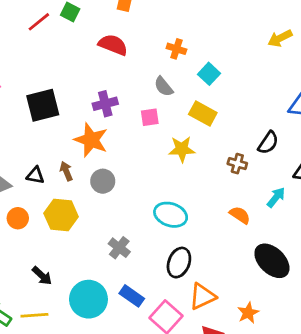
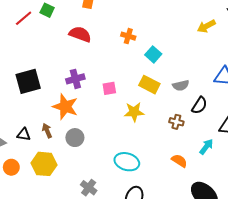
gray semicircle: (164, 87) -> (181, 85), moved, turned -63

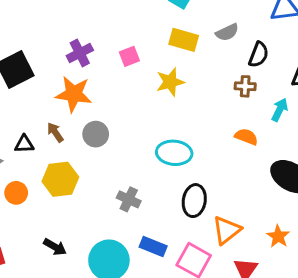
brown cross: (176, 122) -> (245, 86), moved

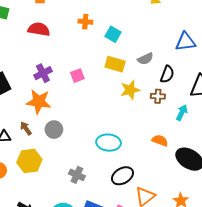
yellow star: (170, 82) -> (130, 90), moved
orange semicircle: (246, 137) -> (160, 140), moved
black ellipse: (194, 201) -> (122, 176), turned 50

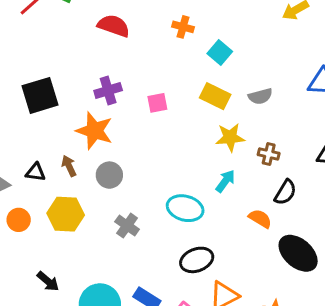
black semicircle: (167, 74) -> (285, 192), moved
cyan arrow: (182, 113) -> (225, 181), moved
gray cross: (77, 175) -> (127, 226), moved

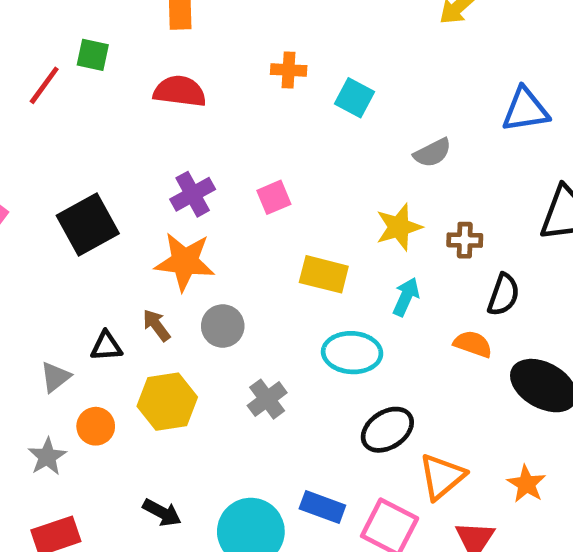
yellow rectangle: (215, 96) -> (324, 274), moved
gray cross: (127, 226) -> (267, 399), turned 30

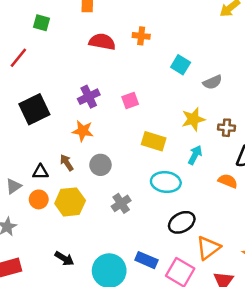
red line: (44, 85) -> (18, 58), moved
red semicircle: (180, 91) -> (102, 42), moved
cyan square: (355, 98) -> (181, 65), moved
orange star: (185, 262) -> (83, 131), size x0.7
orange circle: (96, 426) -> (39, 199), moved

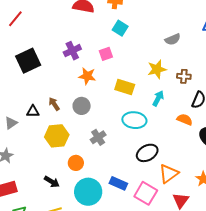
cyan square: (181, 65) -> (120, 28), moved
orange star: (83, 131) -> (87, 76), moved
orange circle: (39, 199) -> (76, 163), moved

